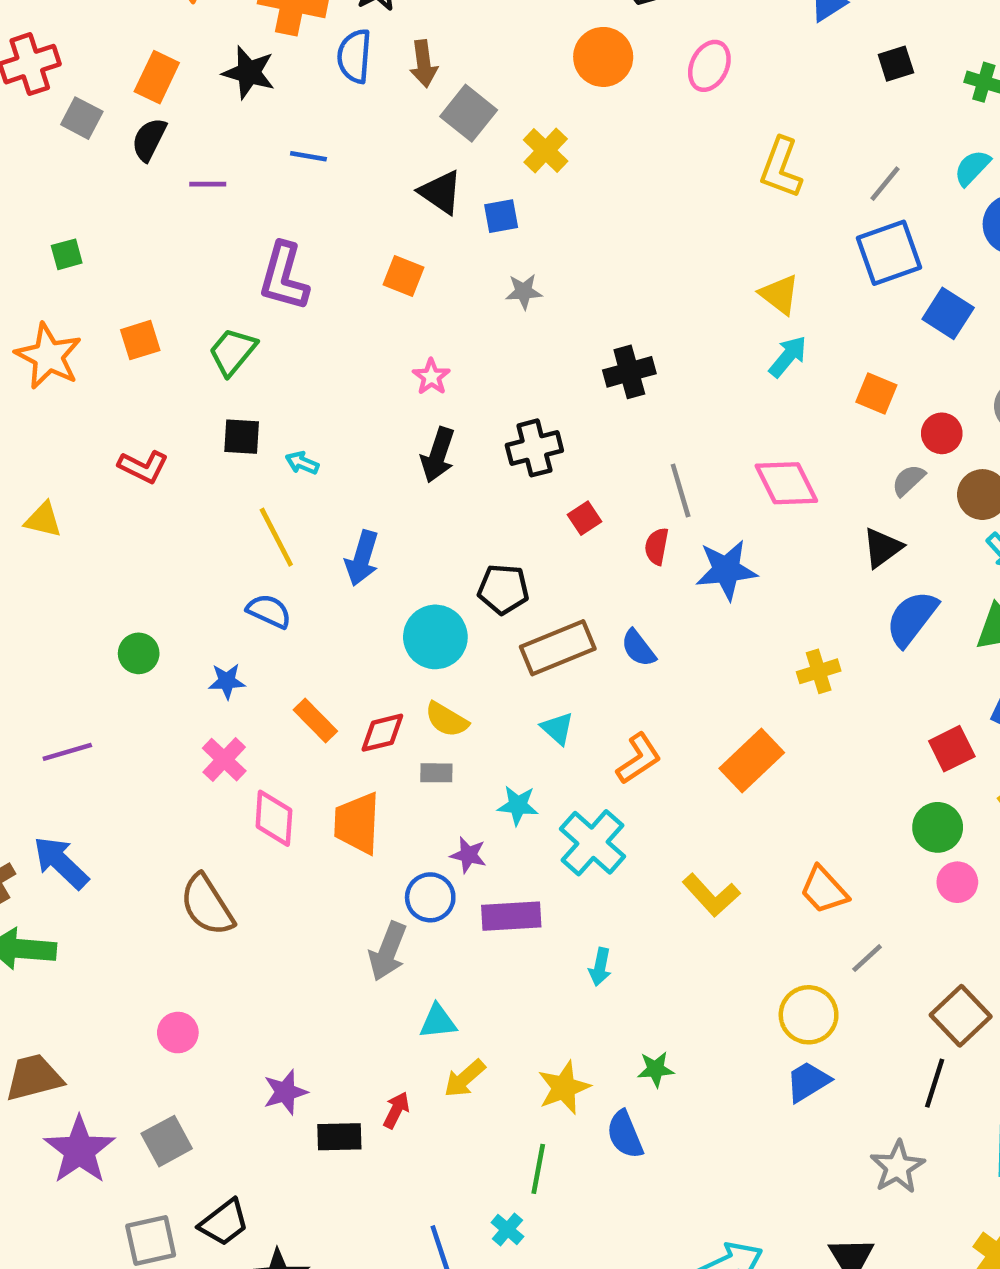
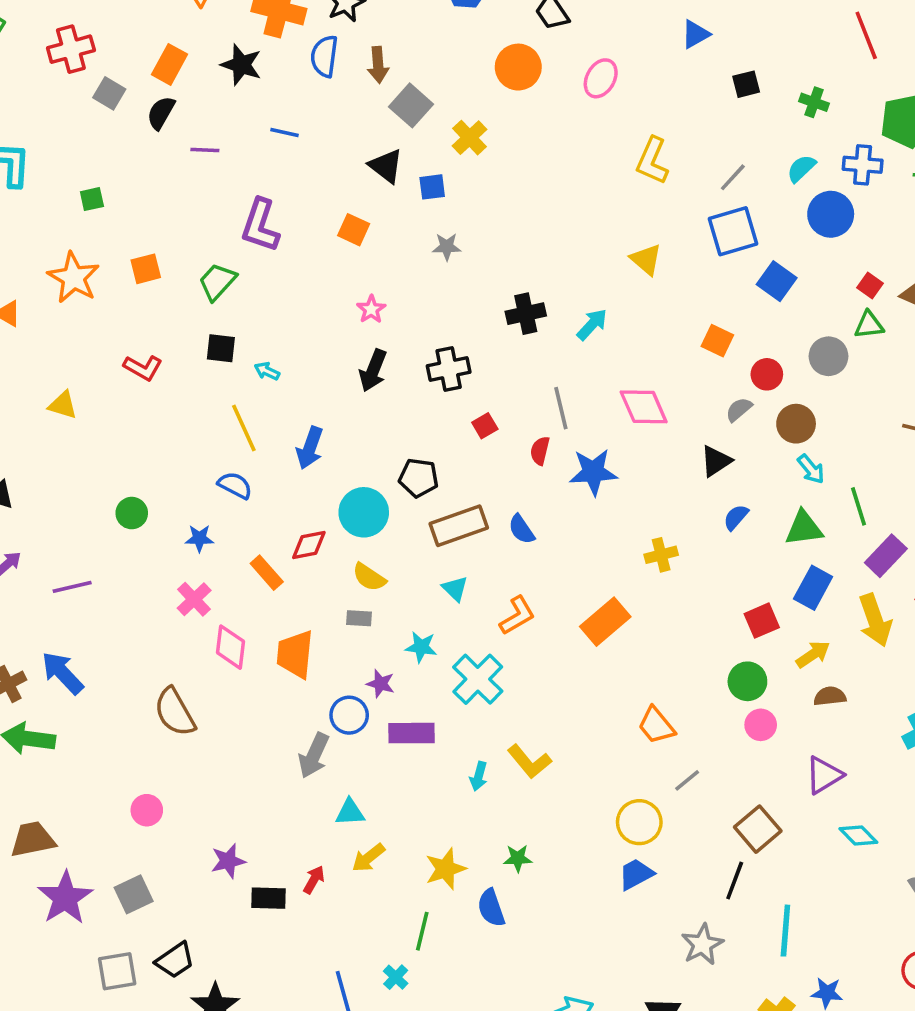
cyan arrow: (788, 357) -> (592, 324), moved
blue semicircle: (912, 618) -> (736, 517), size x0.6
red diamond: (382, 733) -> (309, 545), moved
yellow L-shape: (711, 895) -> (529, 762), moved

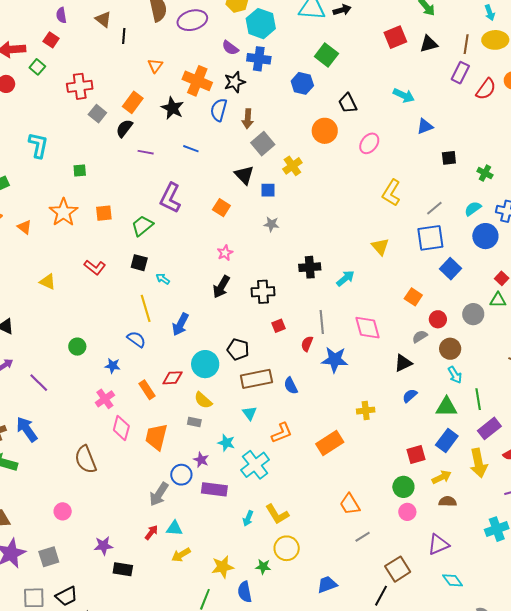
purple line: (72, 587) -> (39, 383), turned 50
yellow circle: (639, 822) -> (287, 548), moved
red arrow: (314, 880) -> (151, 532), moved

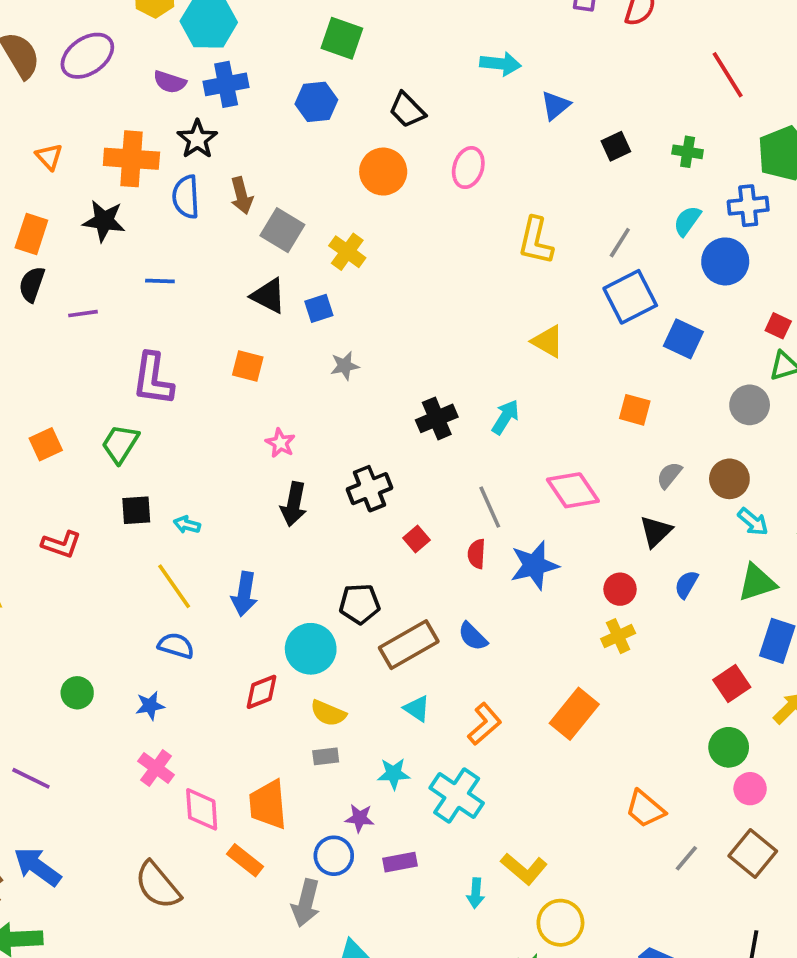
red circle: (438, 319) -> (620, 589), moved
orange rectangle: (147, 390) -> (245, 860), moved
purple rectangle: (214, 489) -> (400, 862), size x0.7
brown square: (398, 569) -> (753, 853), moved

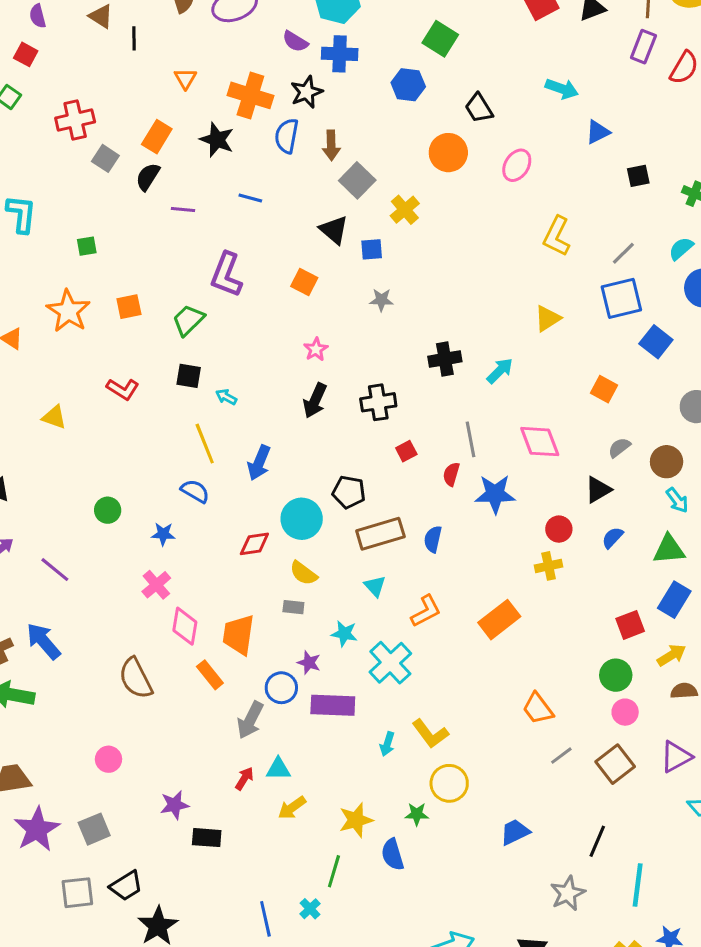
yellow triangle: (548, 341) -> (548, 318), turned 44
blue semicircle: (473, 636) -> (433, 539), turned 44
purple rectangle: (400, 862) -> (333, 705), size x1.6

